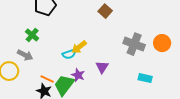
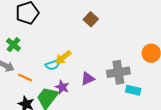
gray cross: (134, 44) -> (118, 72), moved, turned -30
purple triangle: (102, 67) -> (88, 79), turned 32
orange line: (47, 79) -> (25, 78), moved

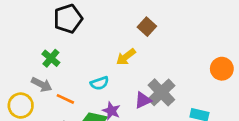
yellow arrow: (63, 57) -> (126, 57), moved
gray cross: (118, 72) -> (161, 92), moved, turned -35

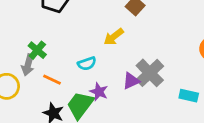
green cross: (51, 58) -> (37, 50), moved
gray arrow: (42, 84) -> (28, 65), turned 78

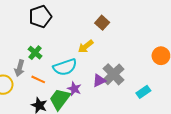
green cross: (37, 50) -> (35, 53), moved
cyan semicircle: (87, 64) -> (65, 67), size x1.6
cyan rectangle: (189, 96) -> (143, 92), turned -48

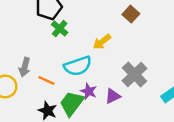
brown square: (102, 23) -> (131, 14), moved
green cross: (35, 53) -> (60, 29), moved
purple triangle: (99, 80) -> (113, 96), moved

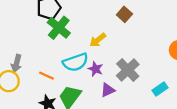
green cross: (60, 29) -> (59, 28), size x1.5
gray arrow: (25, 67) -> (16, 63), moved
purple star: (89, 91) -> (95, 69), moved

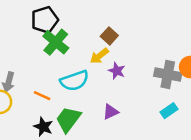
brown square: (124, 14) -> (109, 36), moved
purple star: (95, 69) -> (117, 71), moved
gray cross: (128, 70) -> (168, 75), moved, turned -35

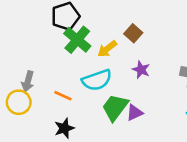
yellow arrow: (99, 56) -> (107, 49), moved
green trapezoid: (68, 119) -> (115, 107), moved
black star: (43, 127) -> (64, 128), turned 30

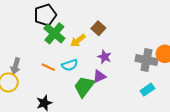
cyan semicircle: (97, 80) -> (70, 65), size x0.7
orange line: (63, 96) -> (48, 67), moved
purple triangle: (135, 113) -> (99, 76), moved

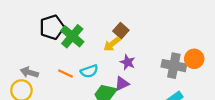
black pentagon: (45, 15) -> (52, 27), moved
yellow arrow: (78, 41) -> (112, 44), moved
gray arrow: (16, 66) -> (29, 72), turned 91

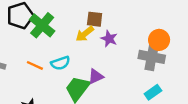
brown square: (121, 31) -> (95, 19), turned -35
orange circle: (194, 59) -> (159, 40), moved
purple star: (128, 62) -> (109, 39), moved

